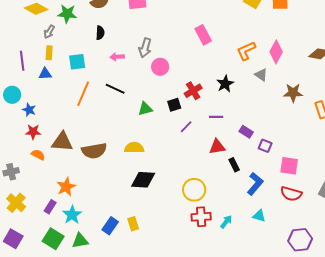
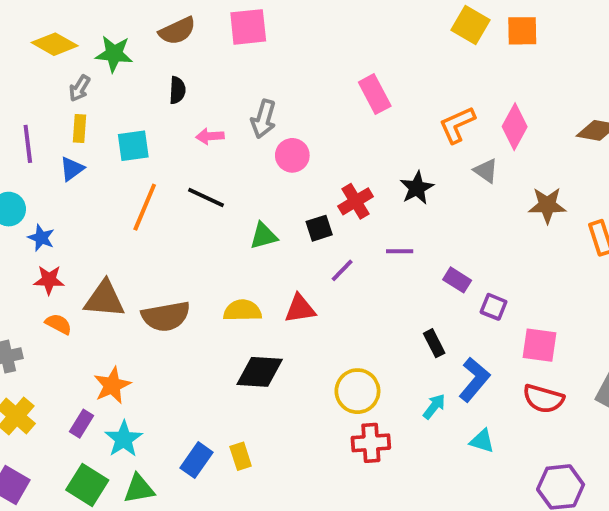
blue triangle: (45, 74) -> (72, 169), turned -32
red triangle: (217, 147) -> (300, 309), moved
cyan arrow: (226, 222) -> (434, 406), moved

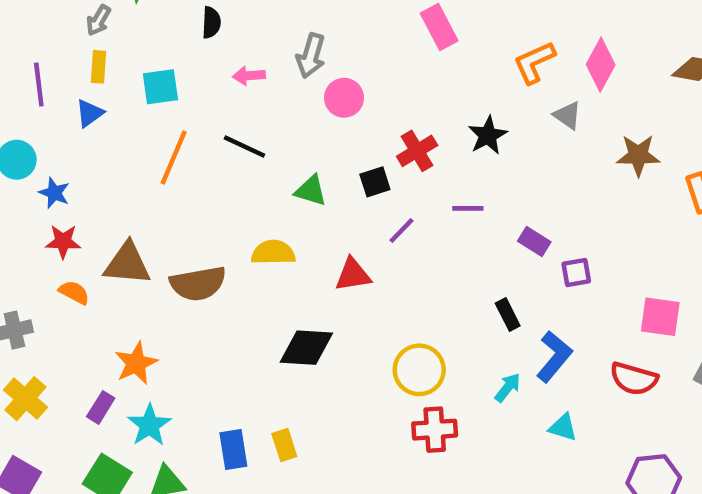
green triangle: (264, 236) -> (311, 191), turned 32
purple square: (494, 307) -> (576, 273), turned -32
yellow semicircle: (242, 311) -> (273, 253), moved
pink square: (540, 345) -> (660, 317), moved
blue rectangle: (196, 460) -> (233, 449), turned -44

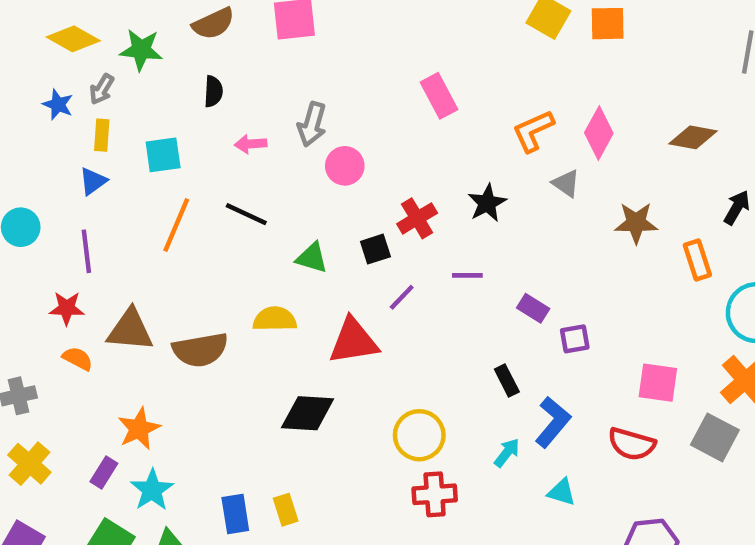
purple line: (39, 84) -> (86, 251), moved
blue star: (54, 193) -> (58, 105), moved
red triangle: (353, 275) -> (354, 341), size x1.4

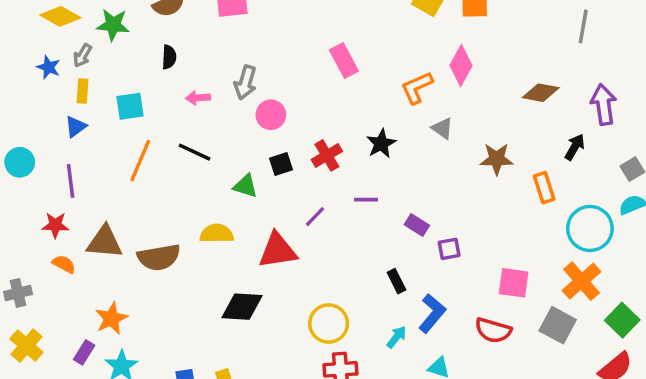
pink diamond: (599, 133) -> (461, 66), moved
black square: (375, 249) -> (281, 164), moved

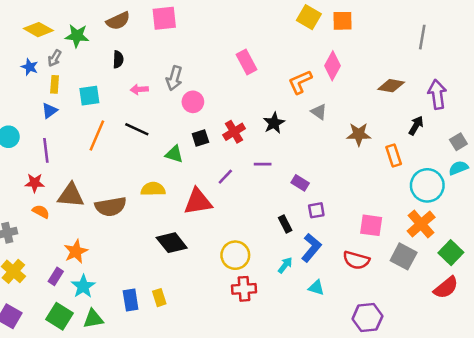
purple square: (449, 249) -> (316, 210), moved
black diamond: (242, 307) -> (172, 243), turned 48

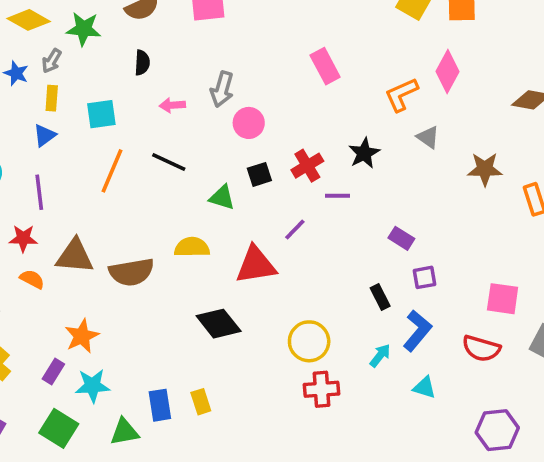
purple line: (263, 164) -> (337, 196), moved
cyan star: (83, 286) -> (92, 386), turned 30
green triangle: (93, 319) -> (124, 432), moved

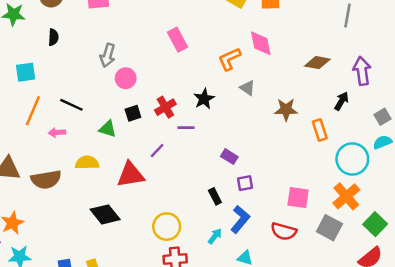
pink diamond: (448, 71) -> (261, 43), turned -40
pink arrow: (172, 105) -> (57, 132), moved

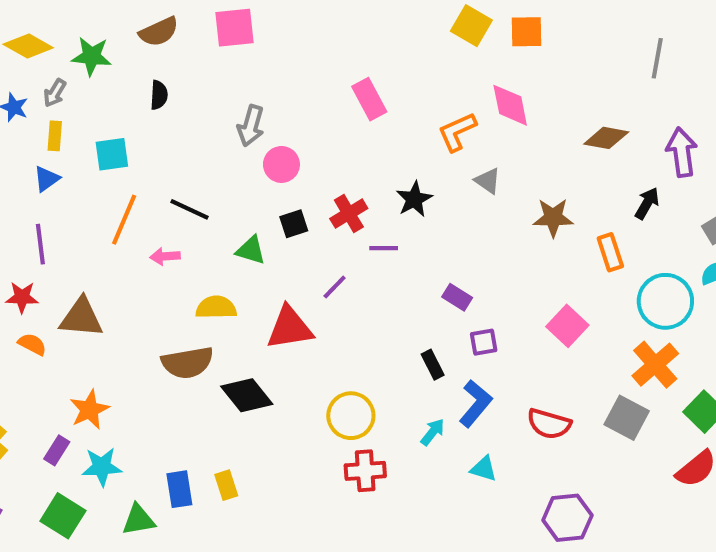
brown semicircle: (46, 180) -> (187, 363), moved
pink square: (298, 198) -> (567, 326), moved, turned 35

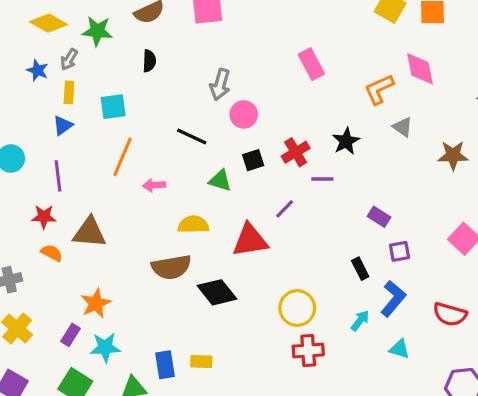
black line: (190, 209) -> (192, 136), moved
yellow rectangle: (226, 485) -> (201, 362), turned -70

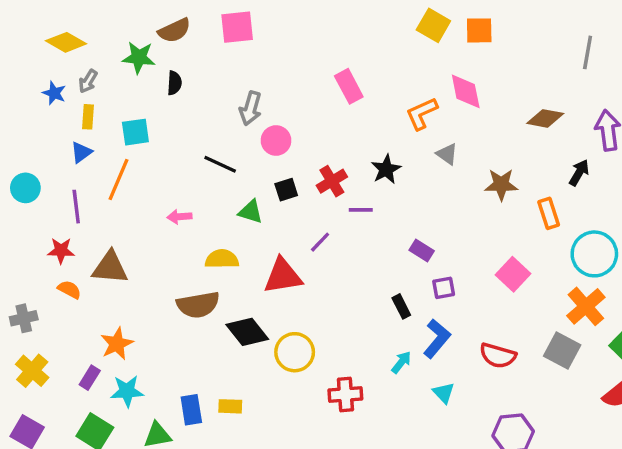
green star: (97, 31) -> (139, 58), moved
orange line: (123, 157) -> (119, 179), moved
yellow circle: (297, 308) -> (295, 352), moved
cyan triangle: (400, 349) -> (444, 393), turned 30

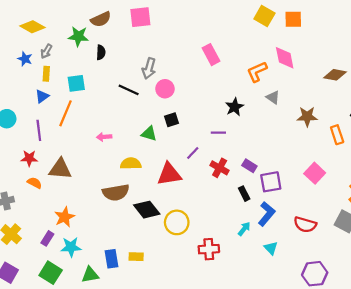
black line: (220, 164) -> (129, 90), moved
red cross: (332, 181) -> (220, 168), moved, turned -30
purple rectangle: (422, 251) -> (249, 166), moved
purple square: (444, 288) -> (271, 182), size x1.5

